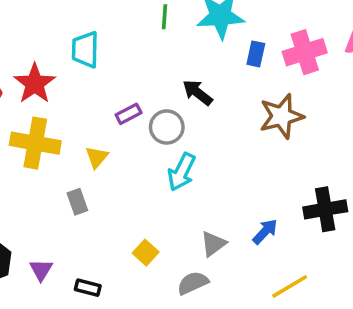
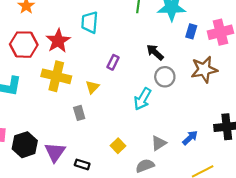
purple rectangle: (129, 114) -> (113, 62), turned -40
gray circle: (167, 127) -> (165, 77), moved
purple triangle: (41, 270) -> (55, 152), size x1.5

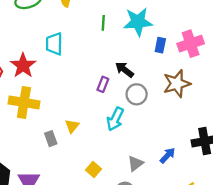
purple rectangle: (113, 62) -> (103, 84), moved
yellow triangle: (92, 87) -> (72, 126), moved

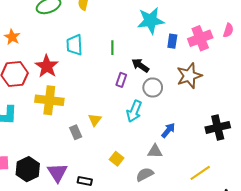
green line: (103, 23) -> (112, 48), moved
blue arrow: (168, 155) -> (168, 130), moved
gray triangle: (135, 163) -> (155, 151), turned 42

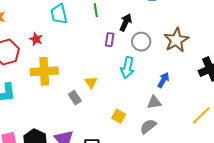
black arrow: (140, 65) -> (126, 22), turned 90
red star: (47, 66) -> (36, 39), size x0.6
brown star: (189, 76) -> (176, 40), moved

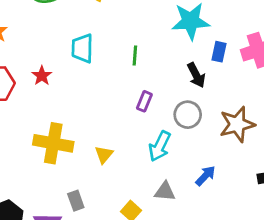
black arrow: (126, 22) -> (196, 75), moved, turned 114
yellow cross: (44, 71) -> (53, 143), moved
gray rectangle: (75, 98) -> (76, 201), moved
gray triangle: (154, 102) -> (165, 192), moved

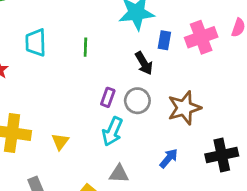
purple rectangle: (144, 101) -> (108, 97), moved
blue arrow: (206, 176) -> (169, 158), moved

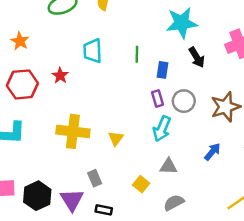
blue rectangle: (164, 40) -> (163, 70), moved
black arrow: (144, 63) -> (197, 57), moved
purple rectangle: (108, 97) -> (157, 99), turned -35

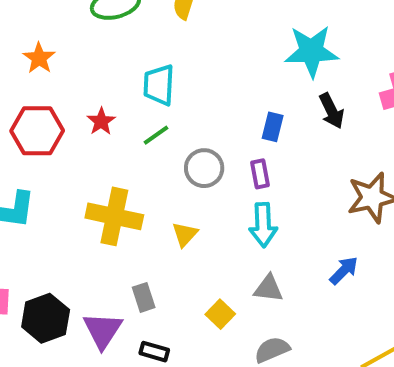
green line: (137, 54) -> (156, 135), moved, turned 49
gray circle: (184, 101) -> (204, 168), moved
cyan arrow: (162, 129) -> (263, 225), turned -30

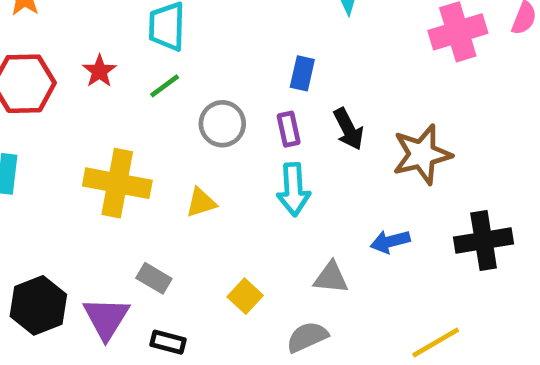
black arrow: (332, 111) -> (348, 129), moved
yellow triangle: (185, 234) -> (201, 203), turned 32
blue arrow: (344, 271) -> (390, 241), turned -148
gray triangle: (268, 288) -> (331, 278), moved
gray rectangle: (144, 297) -> (154, 278), turned -40

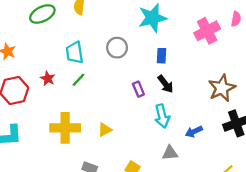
blue rectangle: (302, 73) -> (162, 56), moved
gray circle: (222, 124) -> (117, 48), moved
brown star: (422, 154) -> (222, 88), moved
cyan arrow: (293, 189) -> (162, 116), moved

